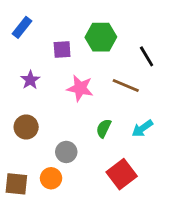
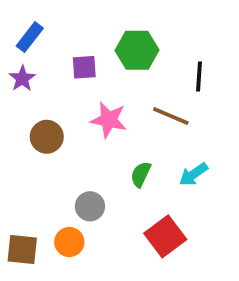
black line: (147, 56) -> (199, 77), turned 35
purple star: (30, 80) -> (22, 78), moved
brown circle: (26, 127) -> (47, 137), moved

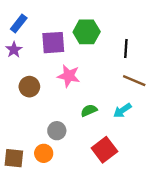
purple square: (84, 67) -> (53, 43), size x1.5
brown line: (171, 116) -> (134, 81), moved
green semicircle: (141, 174) -> (89, 110), turned 42

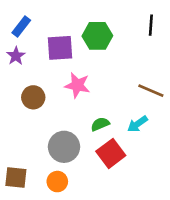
black line: (126, 48) -> (151, 25), moved
gray circle: (57, 131) -> (64, 147), size x1.5
red square: (104, 150) -> (111, 153), moved
orange circle: (44, 153) -> (57, 182), moved

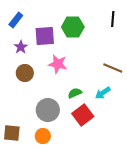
purple star: (16, 56) -> (21, 47), moved

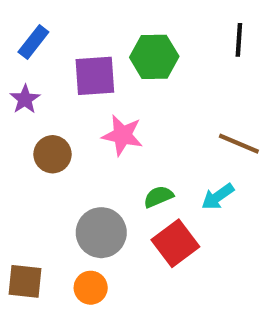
purple star: (21, 47) -> (25, 99), moved

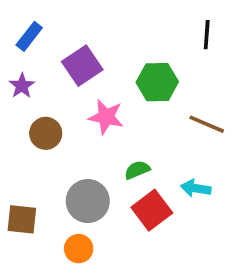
green hexagon: (154, 57) -> (157, 82), moved
purple square: (95, 76) -> (82, 66), turned -30
cyan arrow: (218, 197) -> (196, 188), moved, turned 44
brown square: (25, 281) -> (22, 219), moved

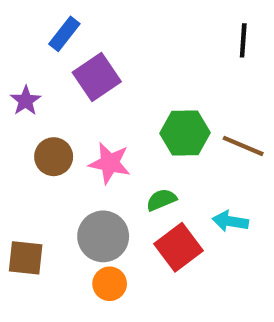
blue rectangle: (29, 36) -> (64, 34), moved
green hexagon: (157, 82) -> (185, 133), moved
pink star: (106, 117) -> (110, 163), moved
orange circle: (79, 249) -> (110, 284), moved

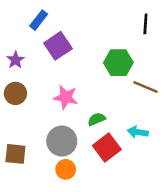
green hexagon: (185, 133) -> (118, 63), moved
brown circle: (54, 157) -> (15, 93), moved

